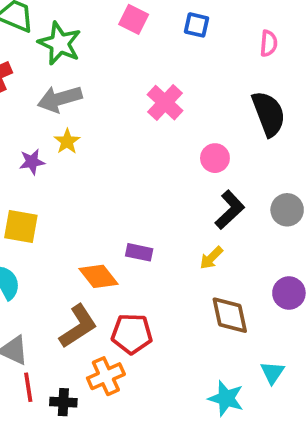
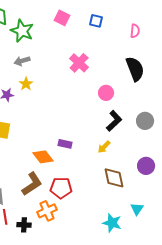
gray arrow: (60, 99) -> (22, 61), size x0.7

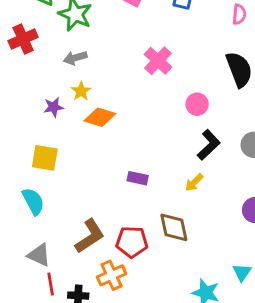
orange diamond: (43, 157) -> (100, 117), moved, turned -35
brown diamond: (114, 178) -> (174, 227), moved

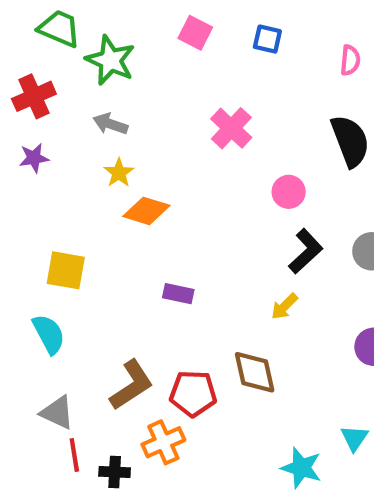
gray arrow: (75, 58) -> (110, 124), turned 35
purple star: (54, 107) -> (34, 158), moved
purple rectangle: (138, 178) -> (178, 294), moved

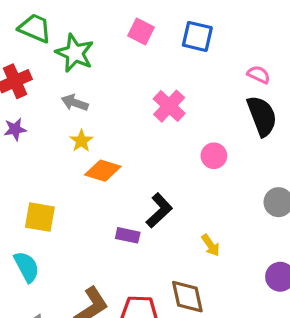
blue square: (267, 39) -> (197, 36), size x1.4
pink semicircle: (350, 60) -> (259, 75), moved, turned -70
black L-shape: (306, 251) -> (159, 210), moved
yellow arrow: (284, 306) -> (211, 245), turned -80

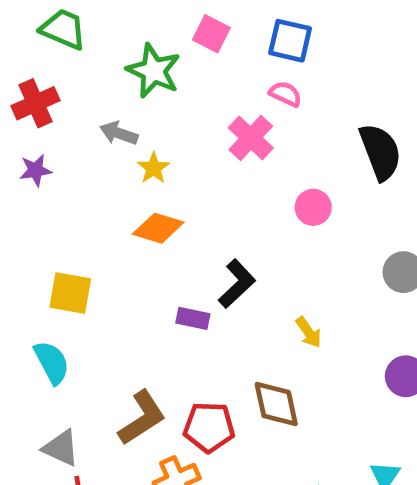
green star: (75, 53) -> (154, 71), moved
pink semicircle: (259, 75) -> (285, 94), moved
yellow star: (81, 141) -> (154, 168), moved

